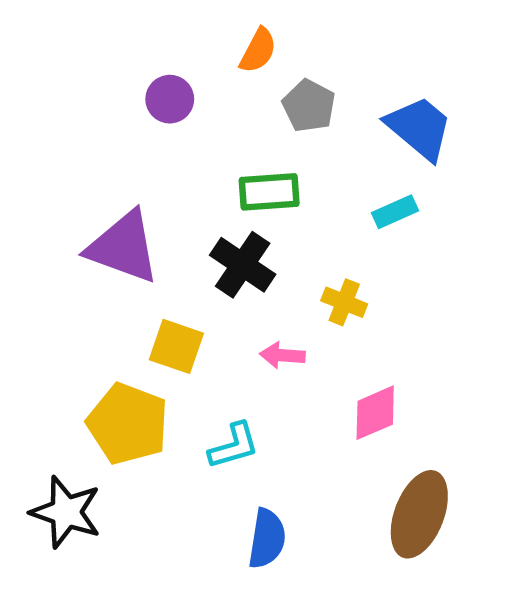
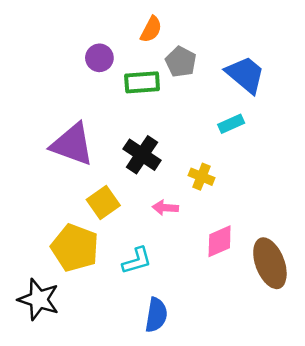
green rectangle: (269, 192) -> (142, 82), moved
yellow square: (176, 346) -> (103, 203), turned 36
brown ellipse: (419, 514) -> (270, 263), moved, turned -42

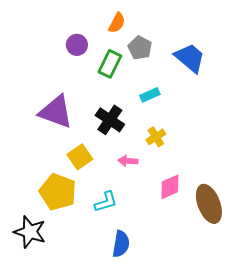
green rectangle: (142, 82) -> (110, 64), turned -60
cyan rectangle: (231, 124) -> (150, 95), moved
yellow cross: (201, 177) -> (156, 137), turned 36

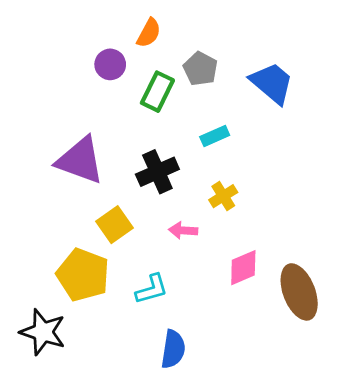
orange semicircle: (117, 23) -> (149, 33), moved
black cross: (110, 120) -> (157, 172), turned 32

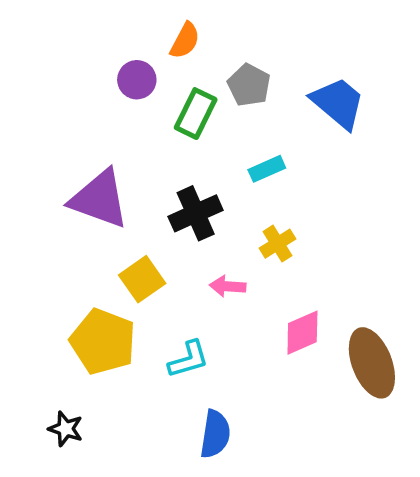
black star: (43, 332) -> (66, 429), moved, size x0.6

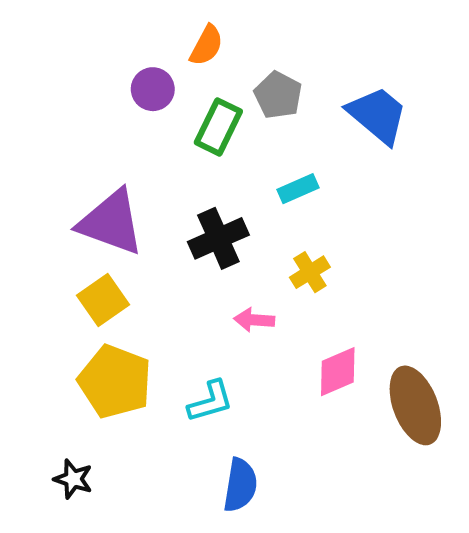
yellow square: (142, 279) -> (103, 300), moved

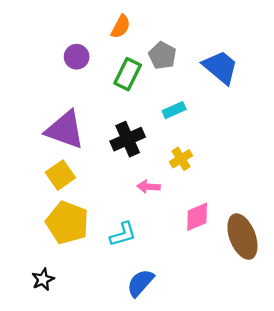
purple circle: (153, 89) -> (77, 57), moved
black star: (73, 479) -> (43, 279), turned 30
blue semicircle: (240, 485) -> (140, 283), turned -148

